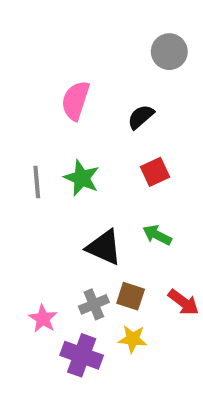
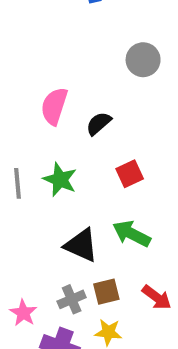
black semicircle: (141, 117) -> (99, 124), moved
green arrow: (157, 235) -> (131, 234), size x1.4
brown square: (131, 296) -> (106, 292), turned -32

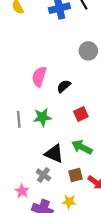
green star: (60, 180) -> (42, 117), turned -30
brown square: (106, 292) -> (75, 175), moved
gray cross: (72, 299) -> (43, 175), moved, turned -32

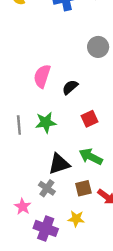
black triangle: (54, 154) -> (59, 164), turned -42

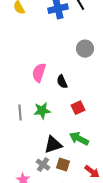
black semicircle: (70, 87) -> (62, 82), turned -72
brown square: (83, 188) -> (63, 165), moved, turned 32

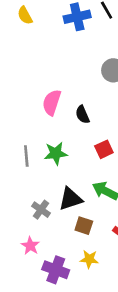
gray cross: (43, 165) -> (41, 210), moved

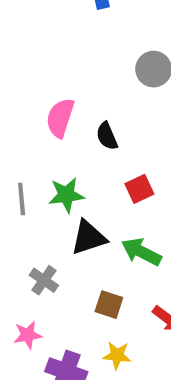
black triangle: (70, 199) -> (89, 238), moved
pink star: (30, 246) -> (28, 335), turned 30

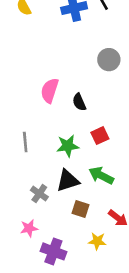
green star: (66, 195) -> (68, 146), moved
black triangle: (89, 238) -> (68, 181), moved
yellow star: (117, 355) -> (97, 241), moved

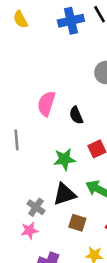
gray line: (25, 142) -> (17, 140), moved
pink star: (29, 228) -> (30, 231), moved

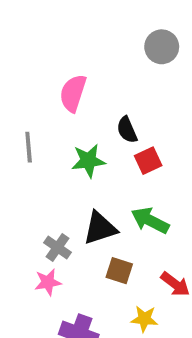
black semicircle: (76, 115) -> (127, 130), moved
green star: (64, 159) -> (88, 161), moved

